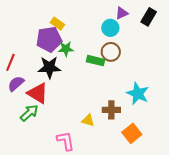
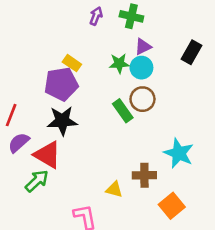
purple triangle: (122, 13) -> (143, 47), moved
green star: (66, 49) -> (119, 63), moved
green rectangle: (96, 61) -> (123, 111), turned 42

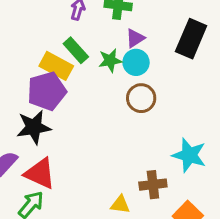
black rectangle: (191, 52) -> (191, 39), size x1.4
yellow rectangle: (72, 63) -> (56, 66), size x1.5
green rectangle: (123, 111) -> (76, 50), moved
black star: (62, 121) -> (34, 127), moved

